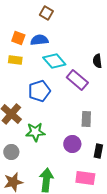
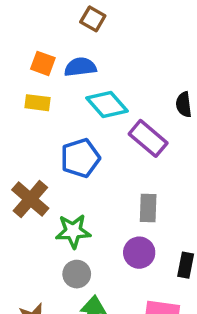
gray rectangle: (86, 119) -> (148, 208), moved
gray circle: (11, 152) -> (77, 274), moved

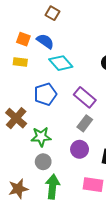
blue semicircle: (80, 67) -> (45, 41), turned 42
purple rectangle: (148, 138) -> (85, 97), moved
gray rectangle: (148, 208) -> (85, 123), turned 35

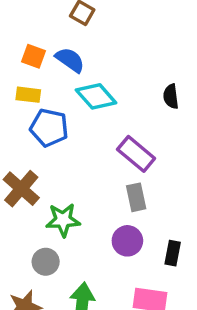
blue pentagon: (45, 94) -> (49, 128), moved, turned 30
gray rectangle: (85, 123) -> (136, 197), turned -49
gray circle: (43, 162) -> (46, 262), moved

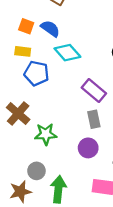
gray circle: (46, 262) -> (36, 171), moved

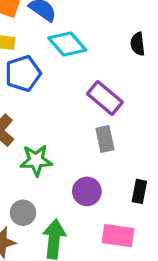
blue pentagon: (36, 73) -> (23, 73), turned -30
purple circle: (88, 148) -> (87, 191), moved

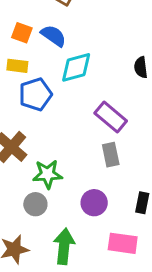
cyan diamond: (67, 44) -> (76, 67), turned -64
gray circle: (23, 213) -> (35, 204), moved

